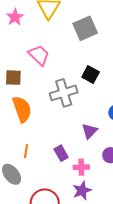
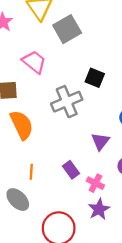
gray square: (85, 28) -> (67, 29), moved
pink cross: (81, 167) -> (95, 183), turned 35

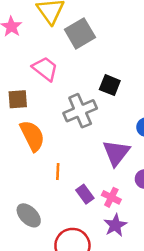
purple triangle: (100, 141) -> (116, 153), size x1.4
purple rectangle: (71, 170) -> (85, 194), moved
orange line: (31, 172) -> (58, 172), moved

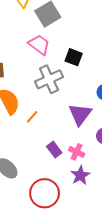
pink trapezoid: (45, 69) -> (39, 45), moved
orange line: (58, 172) -> (32, 117), moved, turned 40

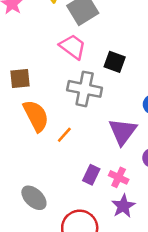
gray cross: (49, 79) -> (85, 89), turned 36
purple rectangle: (54, 150) -> (91, 175), turned 63

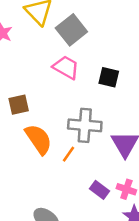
gray cross: (85, 89) -> (85, 125), moved
purple rectangle: (91, 175) -> (99, 190), turned -72

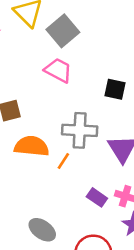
black square: (109, 77) -> (115, 89), moved
orange semicircle: (39, 139) -> (32, 146), turned -48

